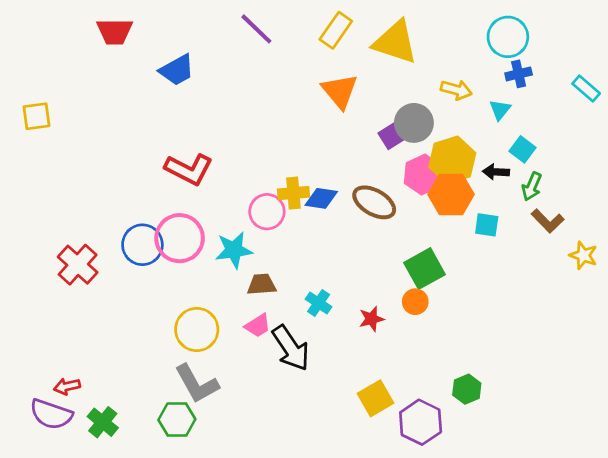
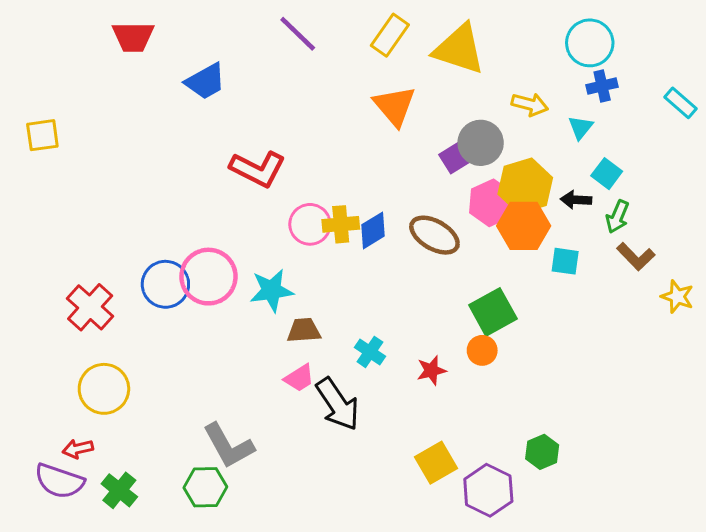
red L-shape: (189, 169) -> (258, 169), moved
blue diamond: (321, 198) -> (373, 230), turned -40
pink circle: (267, 212) -> (310, 224), moved
yellow circle: (197, 329) -> (104, 389), moved

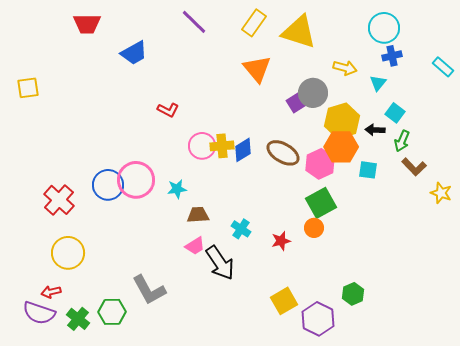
red L-shape: (258, 169) -> (168, 110), size x0.6
pink hexagon: (491, 203) -> (320, 164), moved
cyan star: (272, 290) -> (177, 189), size x0.7
green hexagon: (205, 487) -> (112, 312), moved

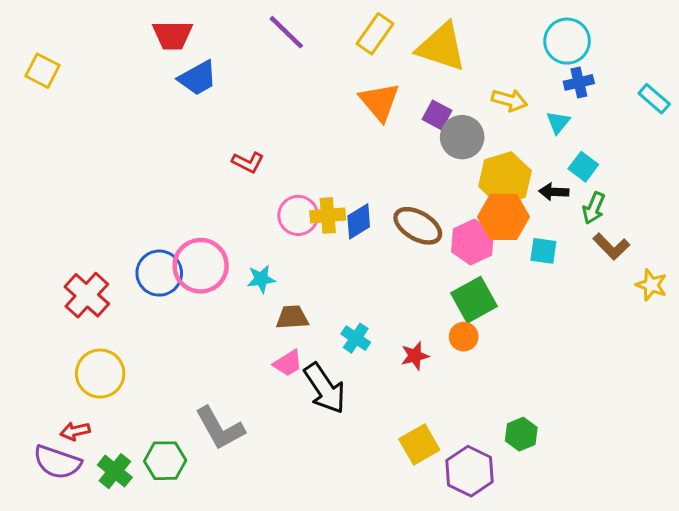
red trapezoid: (87, 24) -> (173, 35), moved
yellow square: (28, 88) -> (43, 71), moved, turned 35
purple square: (296, 103) -> (437, 115), moved, turned -30

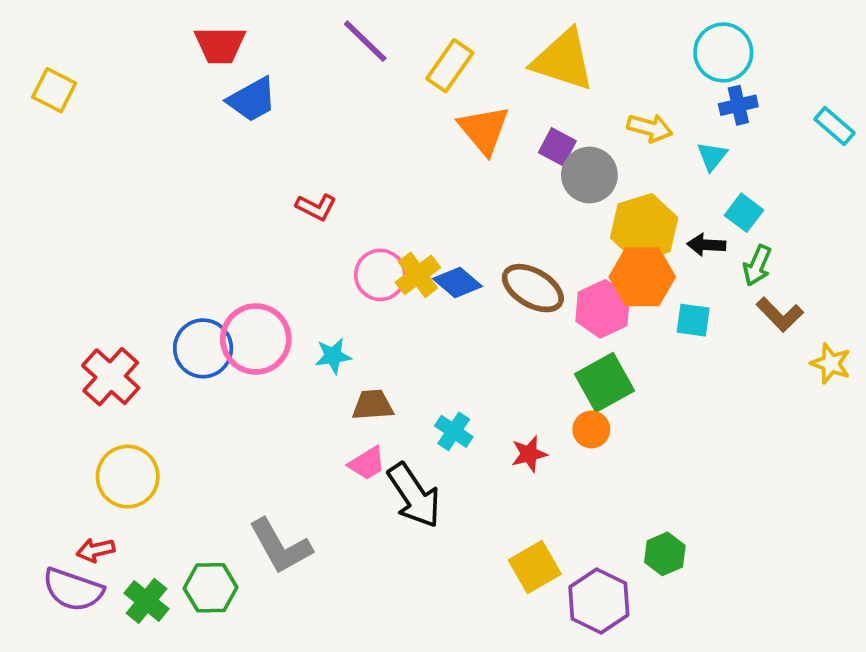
yellow rectangle: (375, 34) -> (450, 66), moved
yellow cross: (328, 215) -> (418, 275), turned -32
blue diamond: (359, 221) -> (458, 282), turned 72

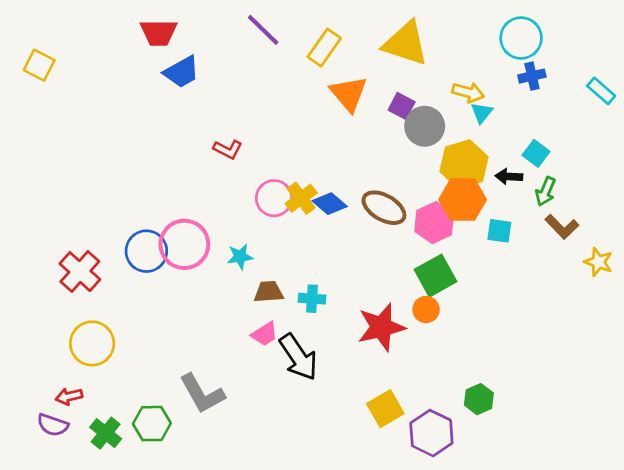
cyan triangle: (712, 156) -> (482, 113), moved
cyan cross: (454, 431) -> (312, 299), moved, turned -30
red star: (529, 454) -> (381, 327), size x1.8
purple semicircle: (73, 590) -> (53, 425), size x0.7

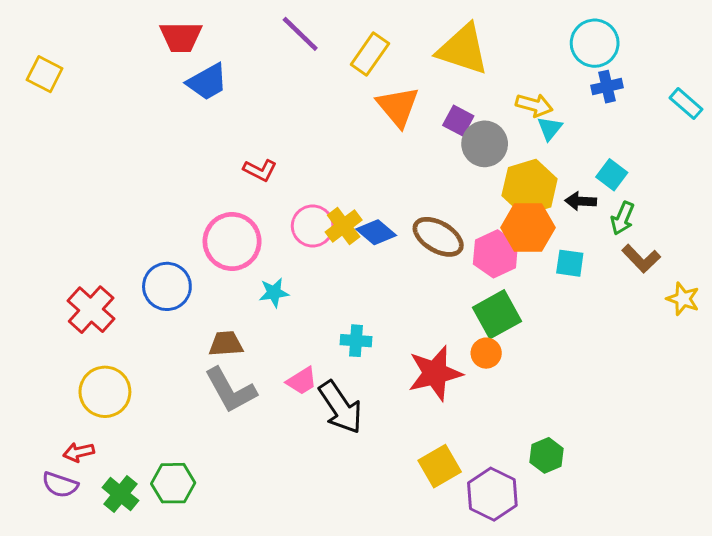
pink circle: (184, 244) -> (232, 241), moved
brown trapezoid: (269, 292) -> (226, 344), moved
gray L-shape: (202, 394) -> (230, 390), moved

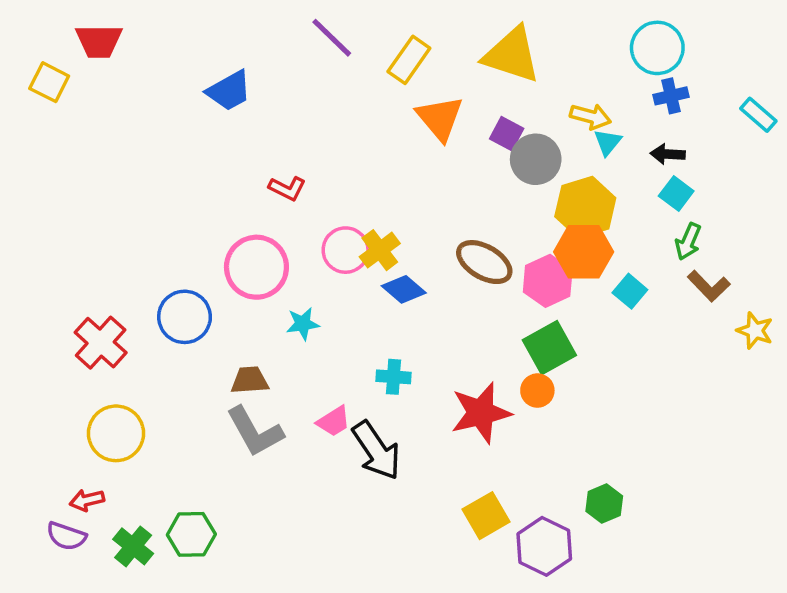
red trapezoid: (181, 37) -> (99, 41), moved
black arrow: (581, 201) -> (668, 154), moved
blue diamond: (376, 232) -> (404, 289), moved
cyan square: (570, 263) -> (630, 291), turned 32

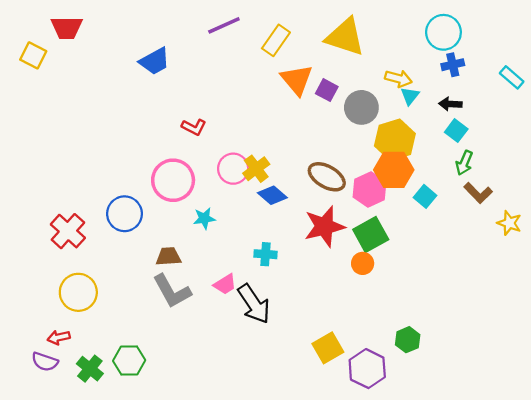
purple line: (332, 38) -> (224, 25), turned -68
purple square: (507, 134) -> (327, 90), moved
red star: (481, 413) -> (324, 226), moved

